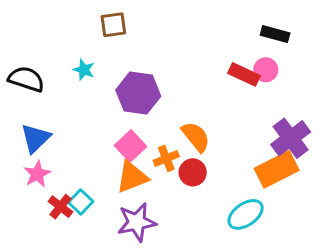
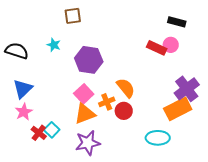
cyan ellipse: (246, 214) -> (158, 138), turned 35

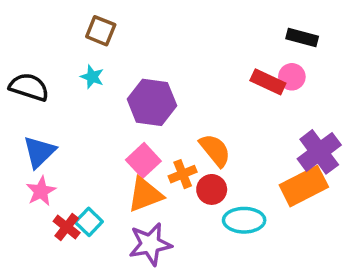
brown square: (73, 16) -> (101, 31), moved, turned 30
cyan ellipse: (158, 138) -> (244, 220), moved

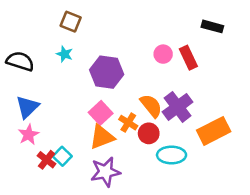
pink circle: (292, 77) -> (163, 54), moved
red rectangle: (268, 82) -> (188, 58), turned 40
purple cross: (319, 152) -> (178, 107), moved
orange cross: (183, 174) -> (128, 123), turned -36

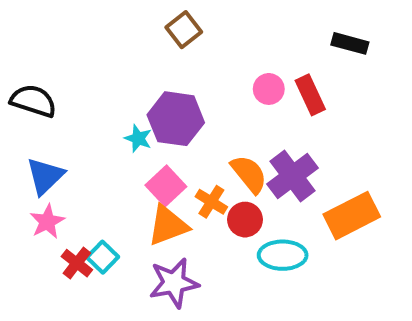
brown square: (71, 22) -> (184, 30), moved, turned 30
cyan star: (65, 54) -> (138, 138), moved

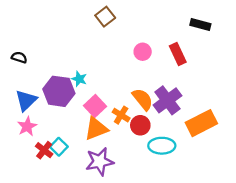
pink circle: (269, 89) -> (143, 52), moved
black semicircle: (33, 101) -> (19, 57), size x0.6
purple hexagon: (176, 119) -> (59, 91), moved

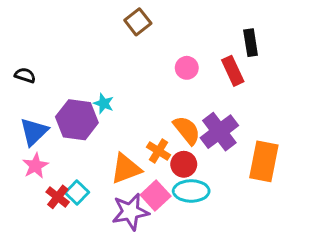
black rectangle: (200, 25) -> (251, 43), moved, turned 66
pink square: (95, 106) -> (156, 195), moved
orange rectangle: (201, 123) -> (264, 161), turned -52
cyan ellipse: (162, 146) -> (191, 191), moved

